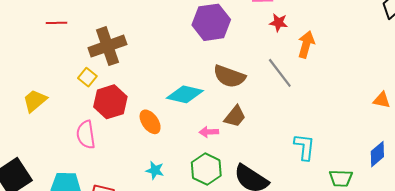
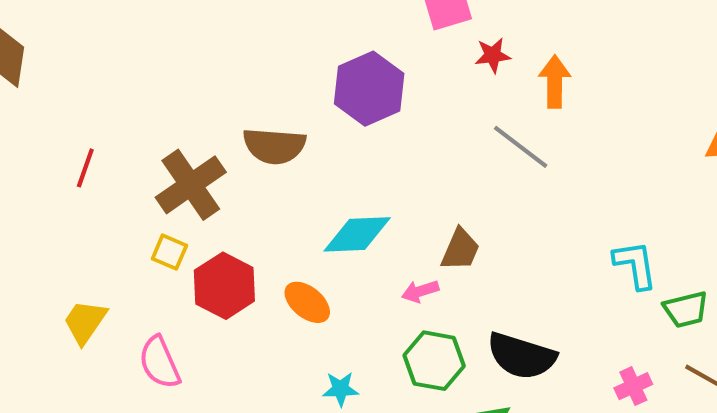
red line: (56, 23) -> (85, 168), turned -54
brown semicircle: (229, 76) -> (274, 146), moved
pink semicircle: (86, 135) -> (160, 362), moved
cyan L-shape: (304, 147) -> (635, 265), moved

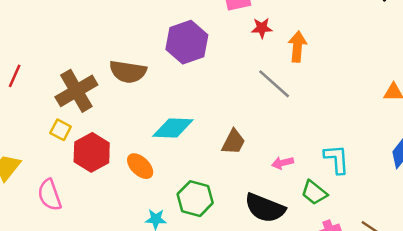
pink arrow: (420, 291) -> (283, 163), moved
green trapezoid: (686, 309) -> (314, 193), moved, turned 48
green hexagon: (434, 361) -> (195, 199), moved

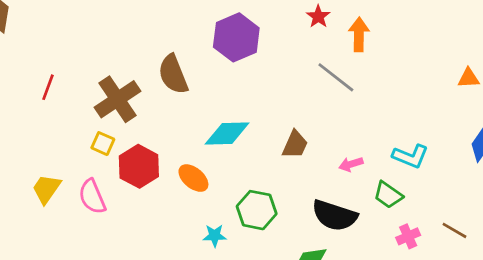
red star: (262, 28) -> (318, 16), turned -30
brown semicircle: (128, 72) -> (173, 74), turned 63
cyan L-shape: (337, 159) -> (410, 156), turned 120
pink semicircle: (50, 195) -> (92, 197), moved

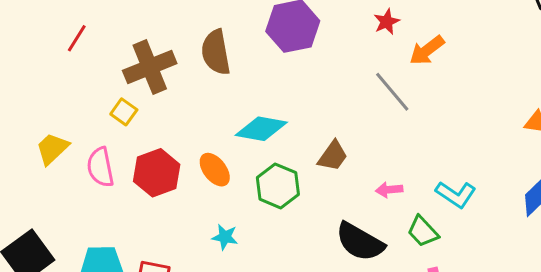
orange arrow: (359, 34) -> (427, 50), turned -140
red hexagon: (139, 166) -> (157, 173), moved
green hexagon: (257, 210) -> (278, 186), moved

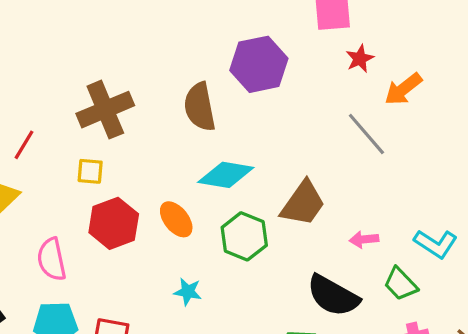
red line: (77, 38) -> (24, 145), moved
brown semicircle: (216, 52) -> (200, 107), moved
yellow square: (124, 112) -> (90, 171), moved, turned -30
brown trapezoid: (333, 156) -> (303, 203), size x1.4
pink semicircle: (100, 167) -> (52, 259), moved

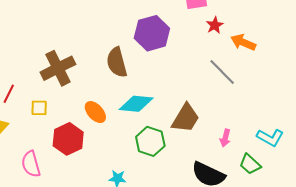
orange arrow: (403, 89) -> (243, 42), turned 65
yellow square: (90, 171) -> (39, 108), moved
orange ellipse: (176, 219) -> (95, 112), moved
pink arrow: (364, 239) -> (225, 138), turned -66

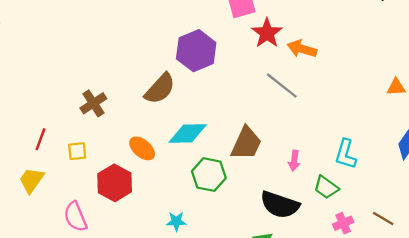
red star: (215, 25) -> (267, 33), size x1.5
brown semicircle: (117, 62) -> (160, 89), turned -116
brown cross: (58, 68) -> (93, 103), size x0.7
cyan L-shape: (270, 138) -> (346, 154), turned 84

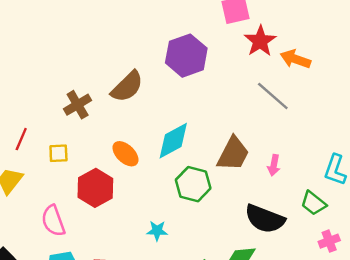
brown semicircle: (160, 89) -> (127, 87), moved
cyan diamond: (188, 133) -> (173, 141), turned -30
pink arrow: (294, 161) -> (274, 165), moved

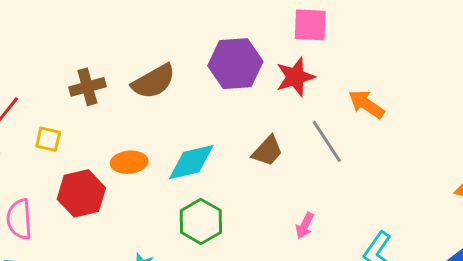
red star: (260, 41) -> (295, 77), moved
orange ellipse: (125, 154) -> (129, 162), turned -64
brown trapezoid: (233, 154) -> (267, 151), moved, size x0.7

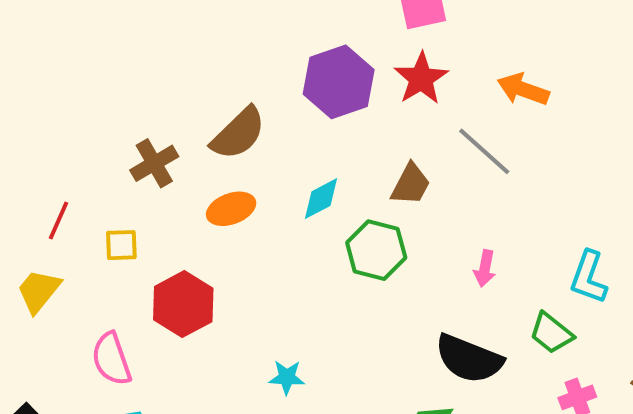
orange ellipse: (129, 162) -> (231, 209), moved
cyan diamond: (191, 162) -> (321, 199), moved, size x0.7
green hexagon: (201, 221) -> (376, 250), moved

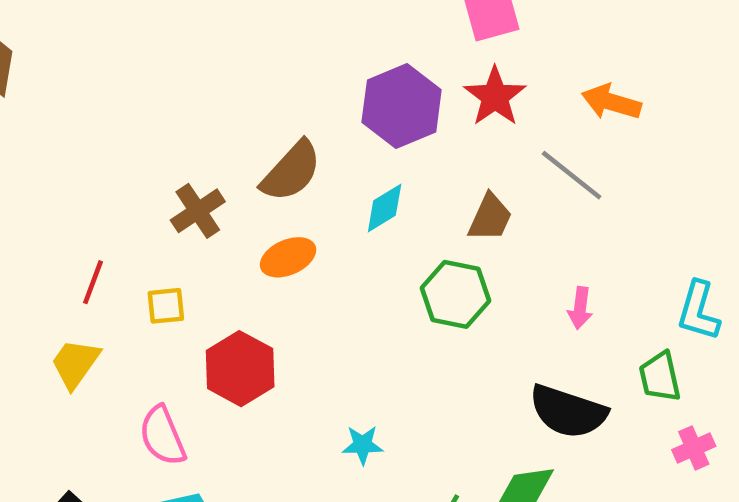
cyan diamond: (321, 199) -> (385, 208), moved
green trapezoid: (551, 333) -> (660, 377), turned 42

